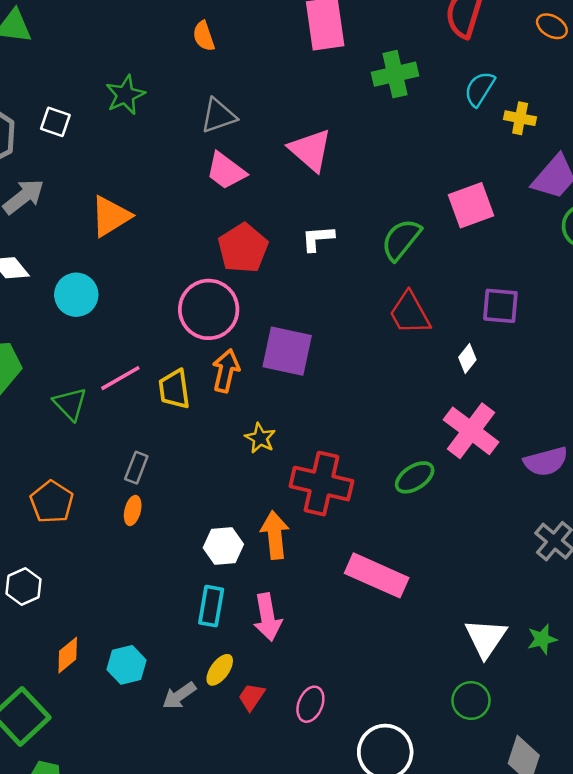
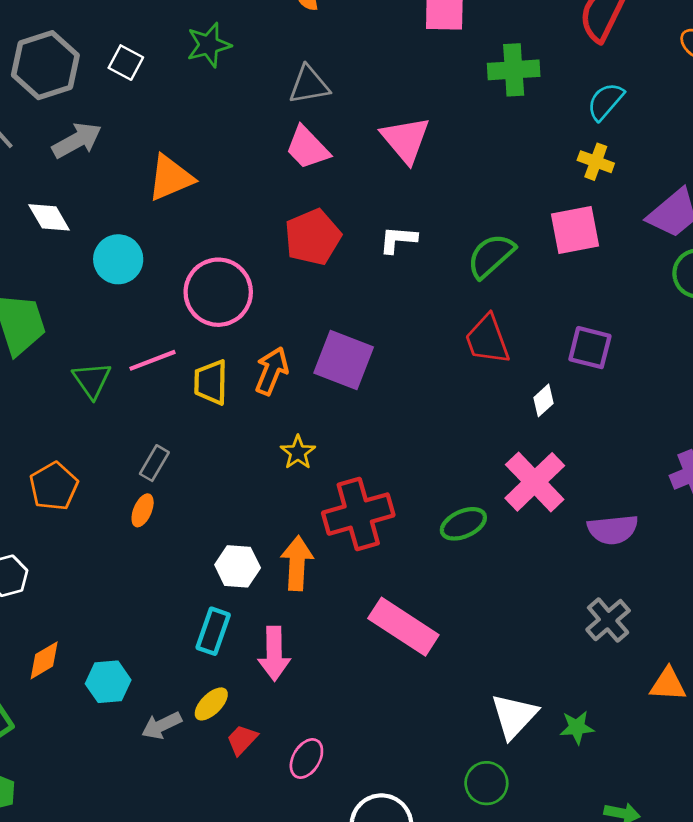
yellow cross: (520, 118) -> (596, 162), moved
pink circle: (209, 309) -> (218, 292), moved
red cross: (321, 484) -> (358, 514), turned -38

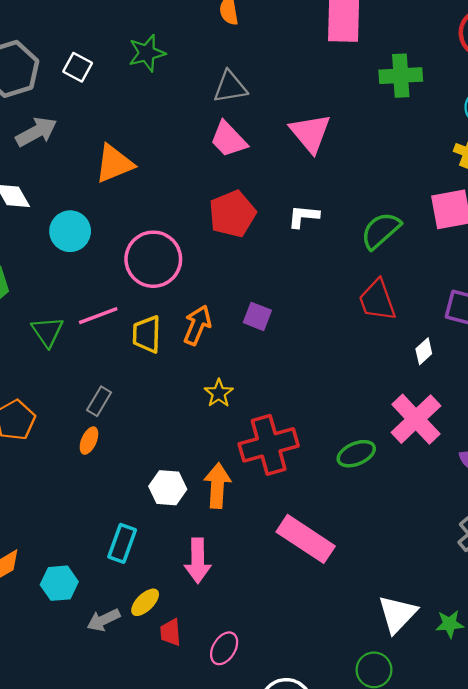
purple square: (344, 360) -> (257, 316), size x0.6
cyan rectangle: (213, 631) -> (122, 543), moved
red trapezoid: (242, 740) -> (171, 632), turned -48

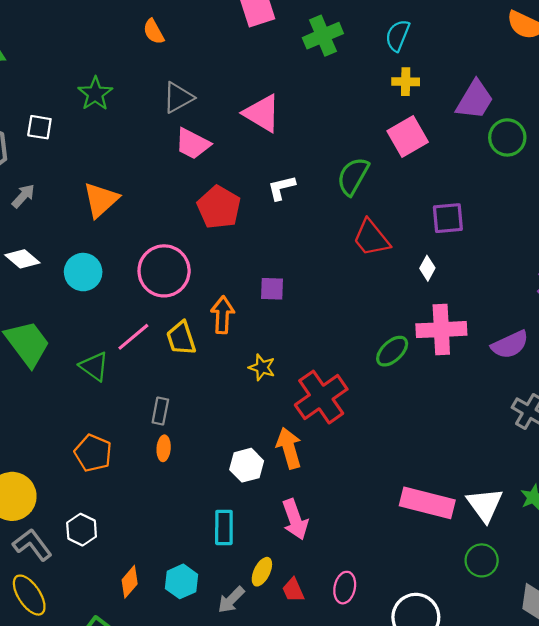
gray arrow: (36, 132) -> (23, 196), size x0.7
pink cross: (416, 419) -> (441, 330), turned -30
green ellipse: (356, 454) -> (392, 351), moved
pink rectangle: (306, 539) -> (427, 503), moved

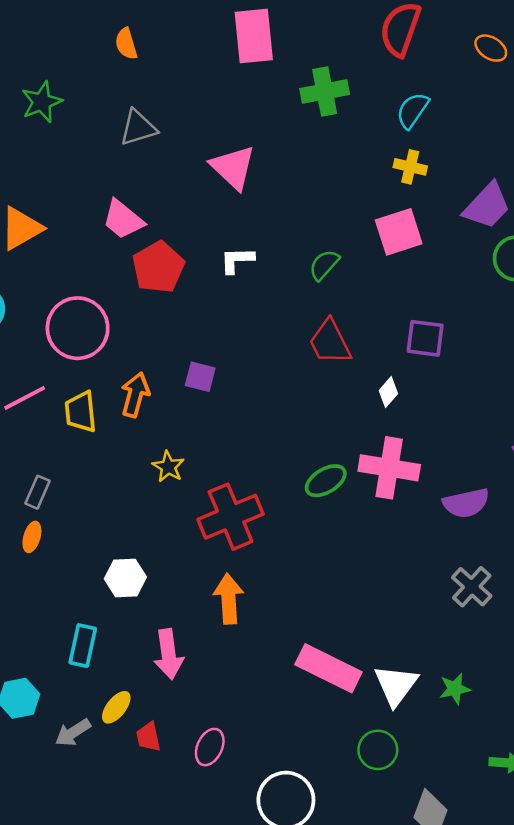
pink trapezoid: (193, 144) -> (123, 220), moved
green semicircle: (353, 176) -> (324, 265), size x0.7
orange arrow: (289, 448) -> (229, 599), moved

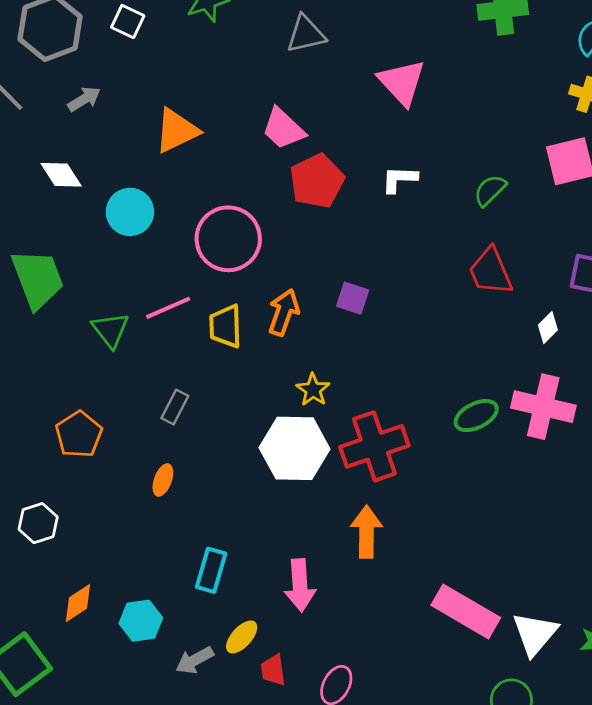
orange ellipse: (32, 537) -> (163, 480), moved
white hexagon: (125, 578) -> (295, 448), moved, size x1.6

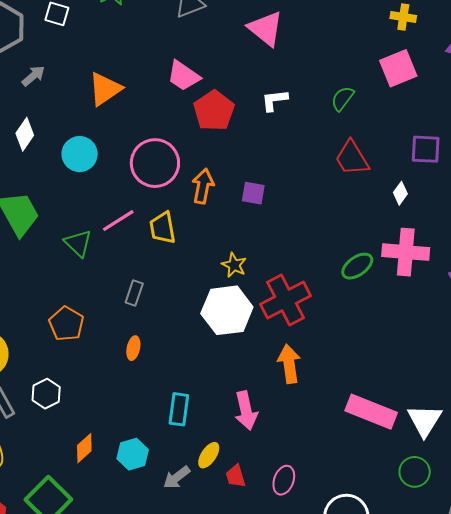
white diamond: (61, 175) -> (25, 134), turned 76
orange arrow: (284, 312) -> (203, 186), moved

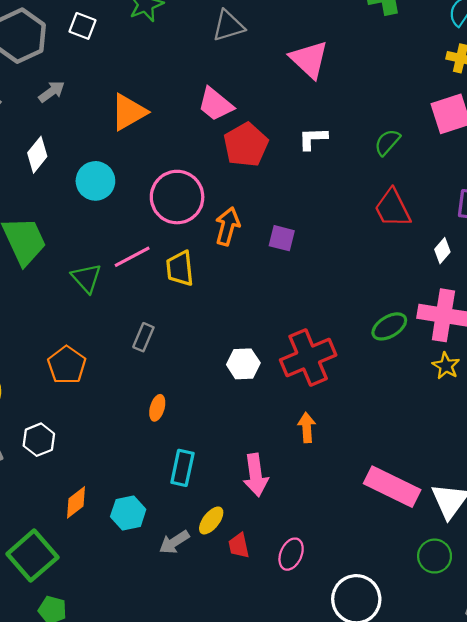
yellow star: (234, 265) -> (446, 366), moved
white hexagon: (227, 310) -> (243, 364), size x0.6
orange ellipse: (133, 348) -> (157, 408), moved
orange arrow: (289, 364) -> (307, 428), size x0.7

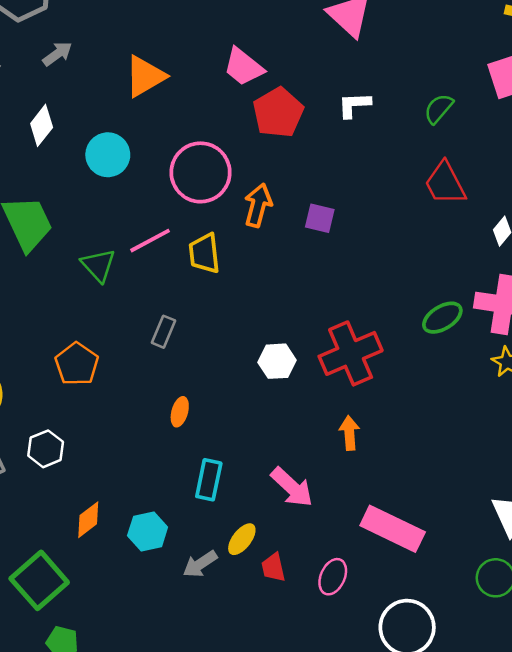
pink arrow: (256, 475) -> (292, 487), turned -39
pink rectangle: (392, 487) -> (393, 529), moved

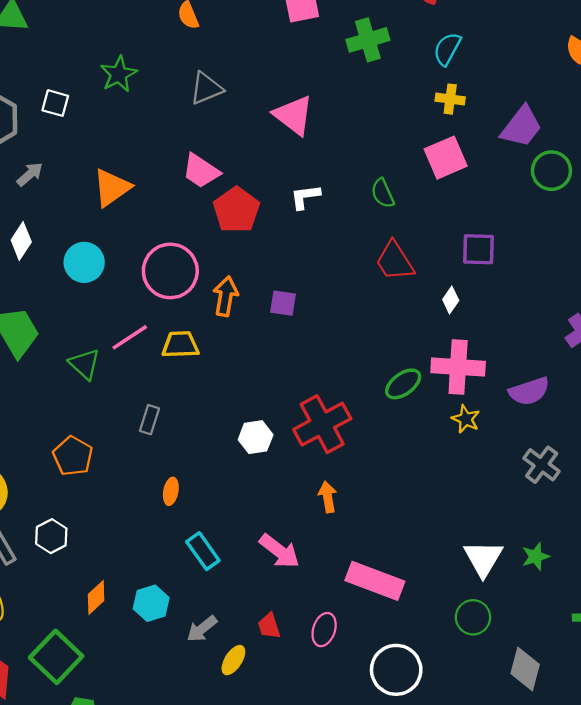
green semicircle: (439, 109) -> (383, 193), turned -60
yellow trapezoid: (204, 253) -> (180, 345), turned 99
cyan rectangle: (209, 480) -> (203, 551), turned -42
yellow ellipse: (242, 539) -> (233, 660), moved

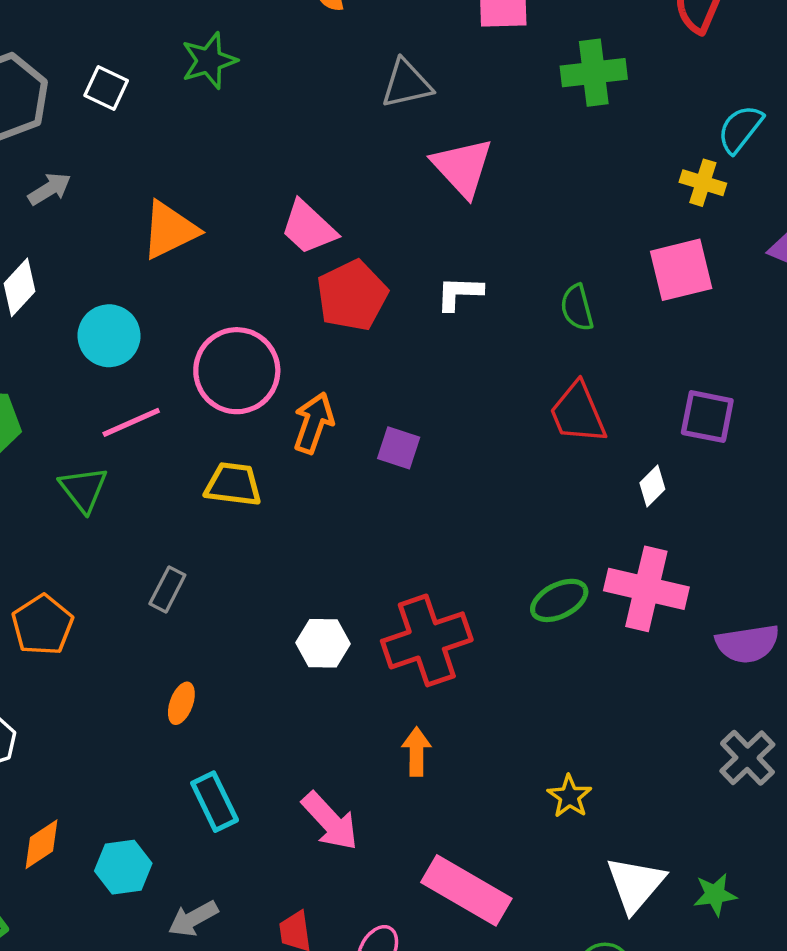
cyan semicircle: (447, 49) -> (740, 129), moved
gray triangle: (206, 88) -> (407, 84), moved
pink line: (130, 337) -> (131, 422), moved
yellow star: (466, 419) -> (570, 796), moved

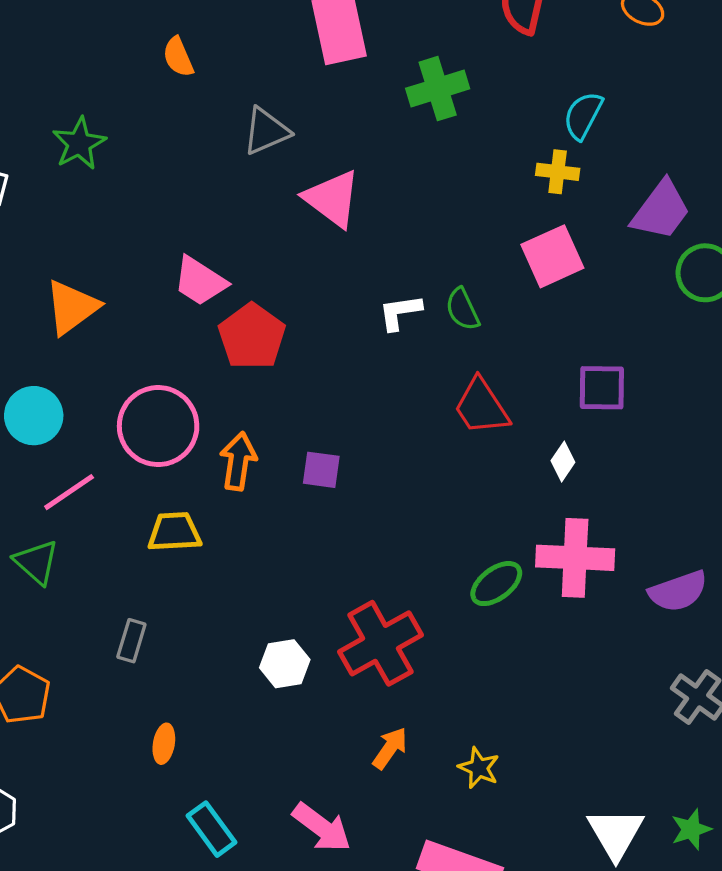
white L-shape: (459, 293) -> (400, 312), moved
orange arrow: (416, 752) -> (390, 748), turned 45
yellow star: (570, 796) -> (479, 768), moved

